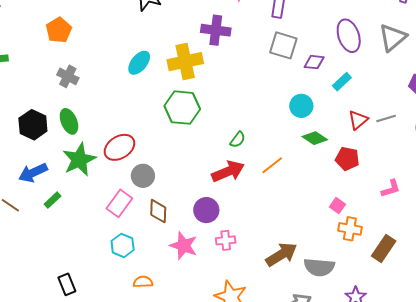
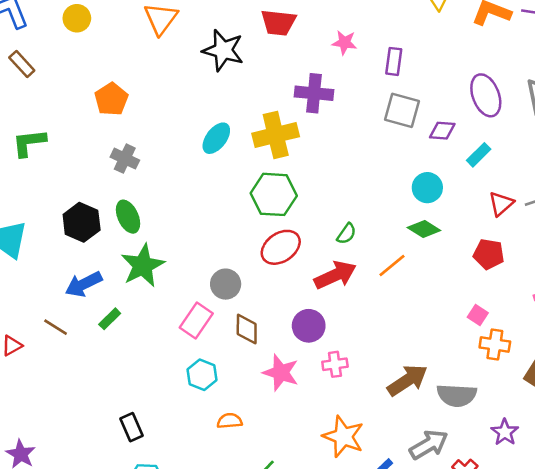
green diamond: (315, 138) -> (424, 229), moved
red ellipse: (119, 147) -> (281, 247), moved

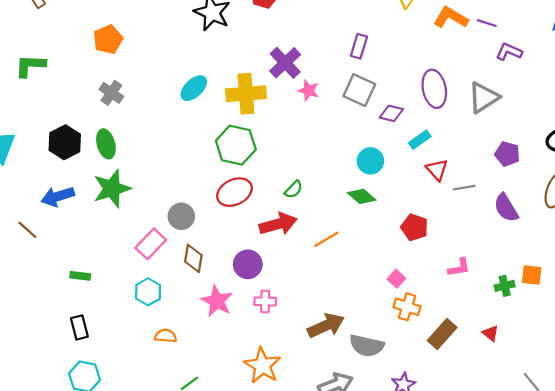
pink star: (344, 43) -> (309, 90), moved
purple cross: (314, 93) -> (285, 63), turned 32
red triangle: (501, 204) -> (437, 170), moved, turned -40
orange line: (392, 265) -> (326, 239), moved
green rectangle: (110, 319) -> (80, 276), moved, turned 42

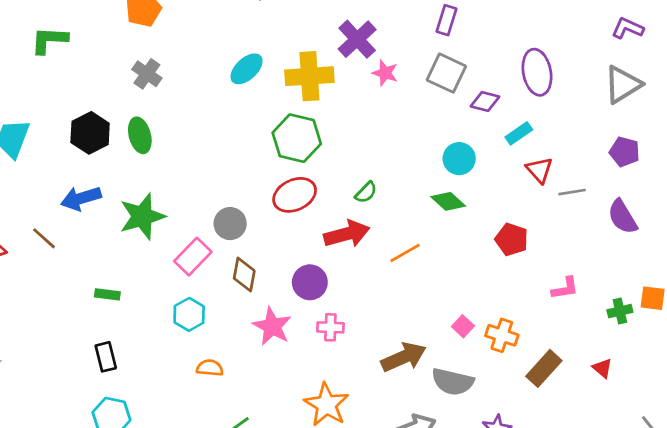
gray triangle: (484, 97) -> (623, 85), moved
green star: (112, 189) -> (142, 216), moved
pink square: (396, 279) -> (463, 326), moved

